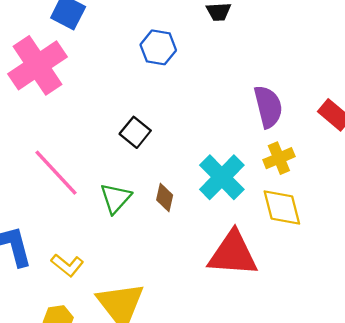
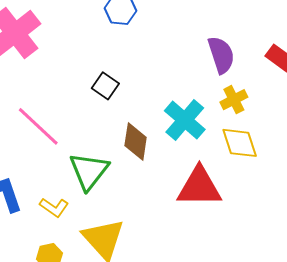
brown diamond: (165, 197) -> (136, 141), size x1.5
green triangle: (116, 198) -> (89, 171), moved, size x1.4

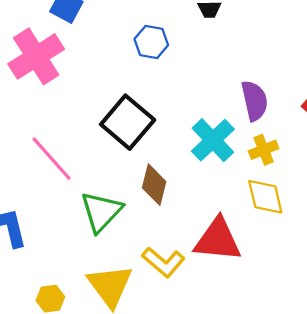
black square: (105, 86) -> (128, 122), size x1.8
cyan cross: (185, 120) -> (213, 140), moved
yellow L-shape: (54, 207) -> (163, 262), moved, size x1.4

